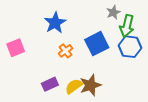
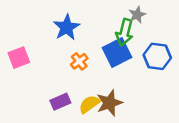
green arrow: (127, 26) -> (125, 32), moved

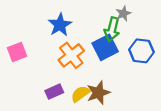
orange cross: (79, 61) -> (71, 55), size x1.6

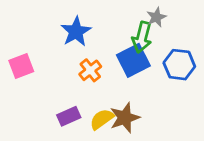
orange cross: (71, 55) -> (90, 70), size x0.7

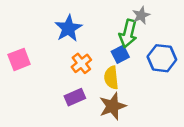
blue square: (133, 60) -> (120, 54), size x0.6
purple rectangle: (69, 116) -> (75, 97), moved
yellow semicircle: (102, 119) -> (111, 78), moved, turned -60

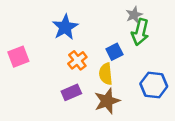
green arrow: (128, 33) -> (140, 32), moved
blue hexagon: (162, 58) -> (154, 85), moved

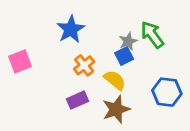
gray star: (134, 15) -> (128, 41), moved
green arrow: (140, 32) -> (152, 35), turned 130
yellow semicircle: (106, 74) -> (115, 80), turned 135

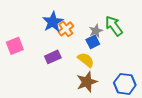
orange cross: (84, 65) -> (66, 29), moved
blue hexagon: (167, 92) -> (125, 84), moved
purple rectangle: (77, 100) -> (53, 57), moved

